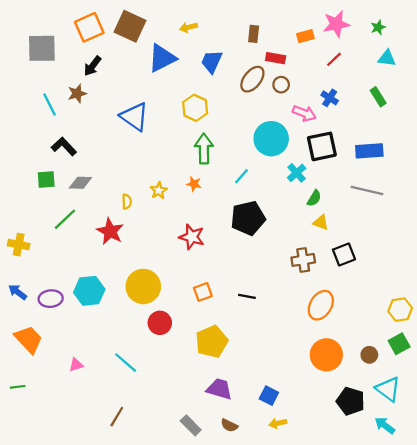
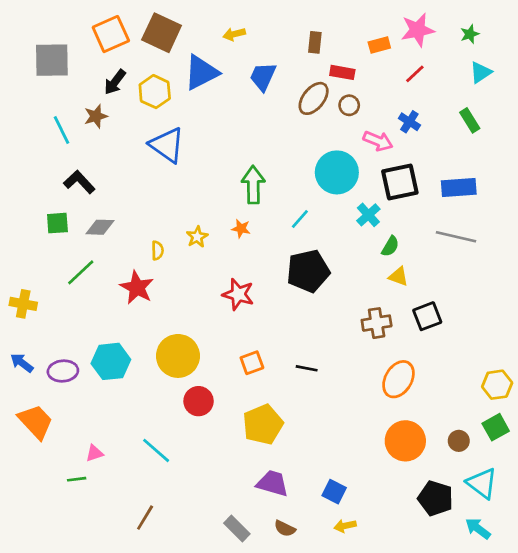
cyan triangle: (387, 58) -> (481, 72), turned -42
yellow hexagon: (195, 108) -> (155, 92), moved
green line: (18, 387) -> (77, 479), moved

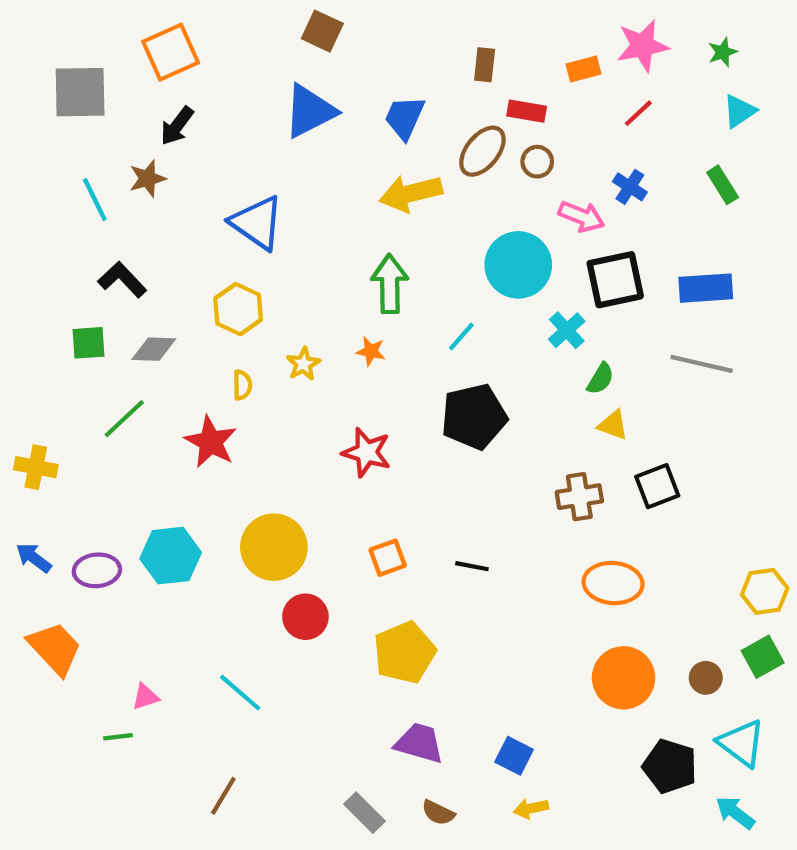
brown square: (162, 33) -> (322, 31), moved, size x0.7
yellow arrow: (234, 34) -> (411, 193), moved, size x1.8
yellow hexagon: (155, 92) -> (238, 309), moved
orange ellipse: (398, 379) -> (613, 583), turned 63

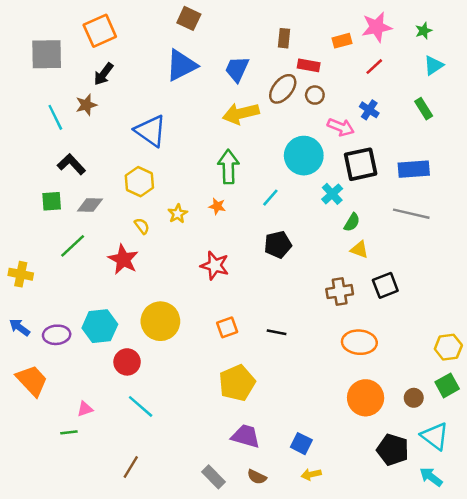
yellow semicircle: (242, 385) -> (142, 226), turned -35
black pentagon: (474, 417) -> (278, 245), size x0.7
red circle: (305, 617) -> (127, 362), moved

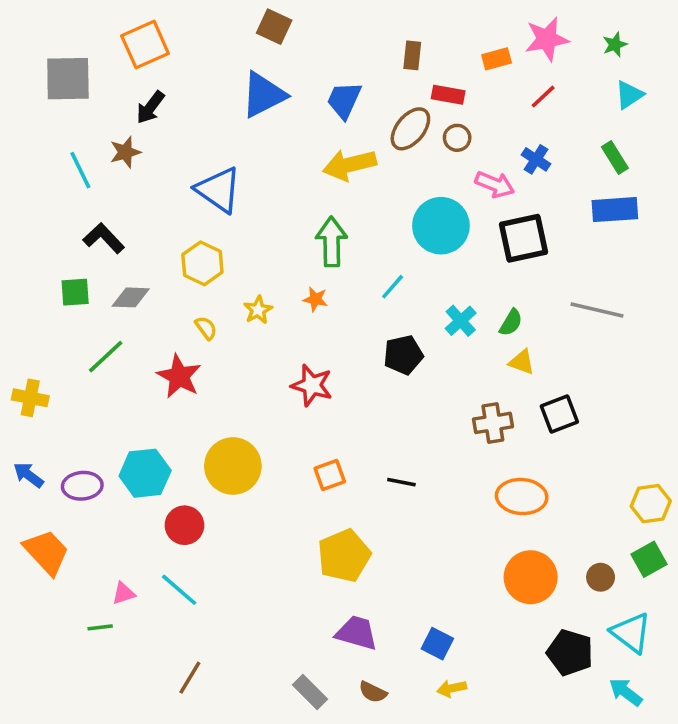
blue rectangle: (414, 169) -> (615, 210), moved
cyan cross: (332, 194) -> (461, 321), moved
cyan line: (141, 406) -> (179, 590), moved

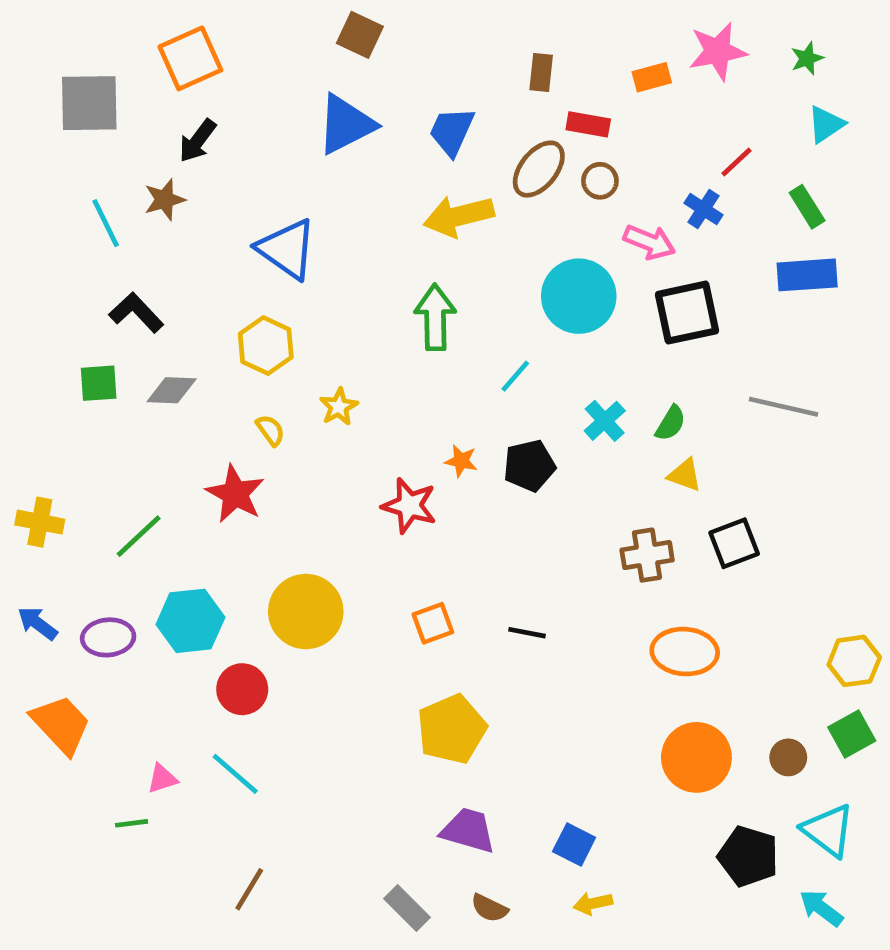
red line: (543, 97) -> (736, 162), moved
orange star: (315, 299) -> (461, 461), moved
green line: (106, 357) -> (139, 536), moved

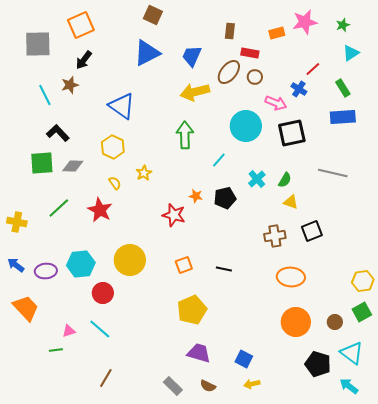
green square: (99, 383) -> (42, 163), size x1.4
green line: (139, 536) -> (59, 208), moved

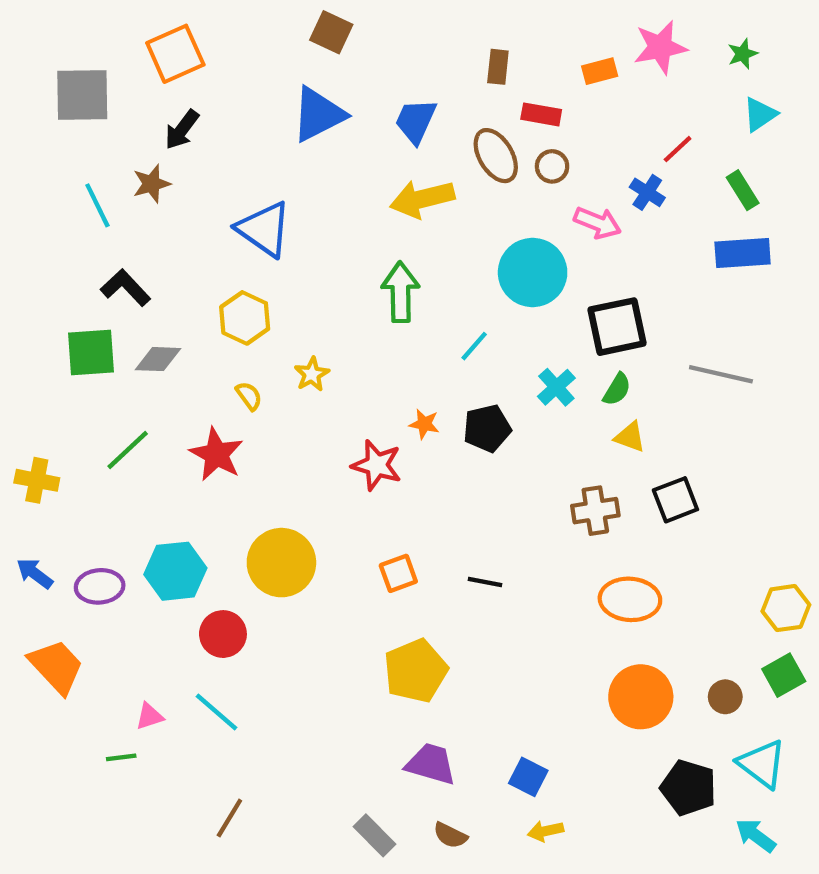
brown ellipse: (229, 72) -> (496, 156), turned -70
black square: (292, 133) -> (617, 327), moved

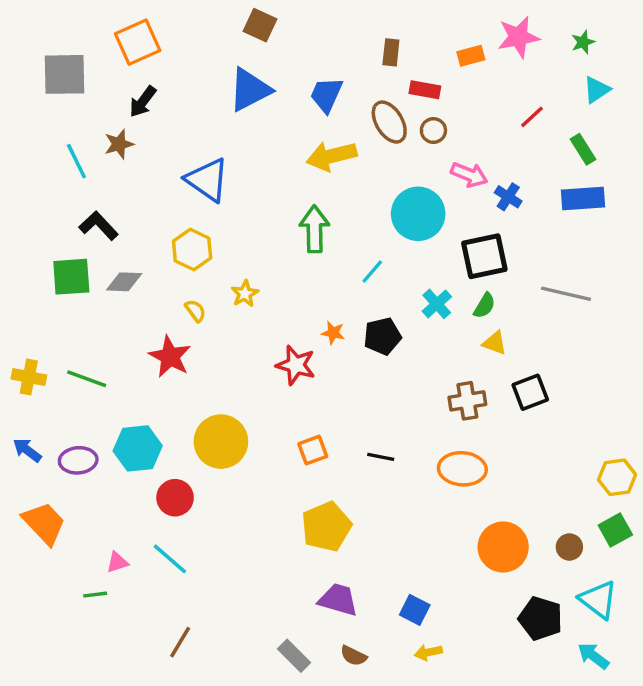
blue cross: (647, 192) -> (508, 197), moved
green line: (128, 450) -> (87, 379), moved, turned 63
orange ellipse: (630, 599) -> (462, 469), moved

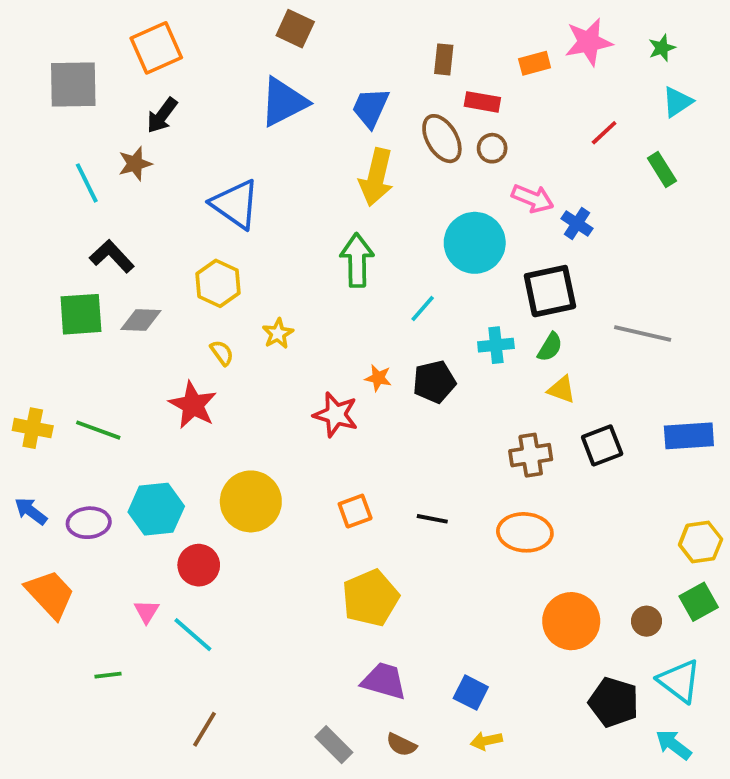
yellow arrow: (331, 156) -> (376, 177), turned -63
blue rectangle: (583, 199) -> (689, 436), moved
cyan cross: (437, 304) -> (496, 345), turned 36
pink triangle: (117, 562) -> (147, 611), moved, turned -40

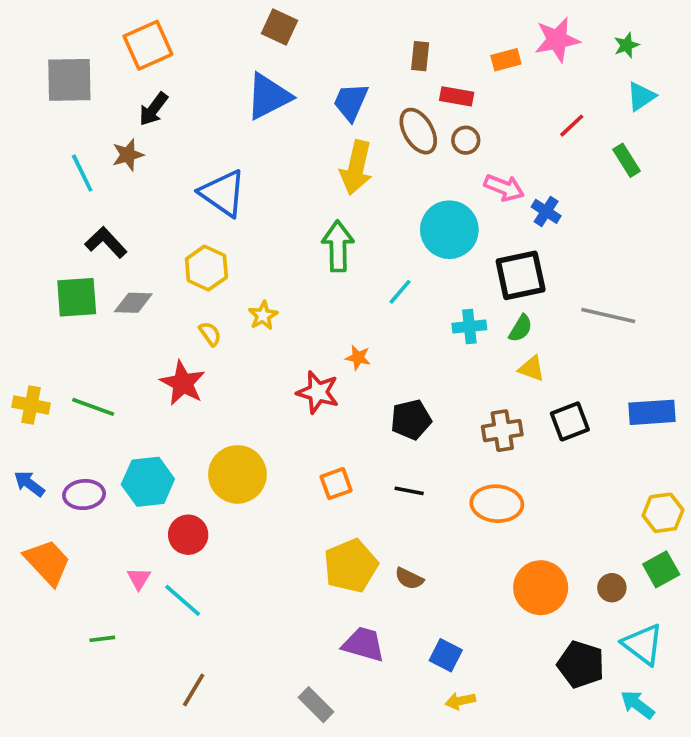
black pentagon: (434, 382) -> (411, 420), moved
brown semicircle: (401, 745) -> (409, 579), moved

